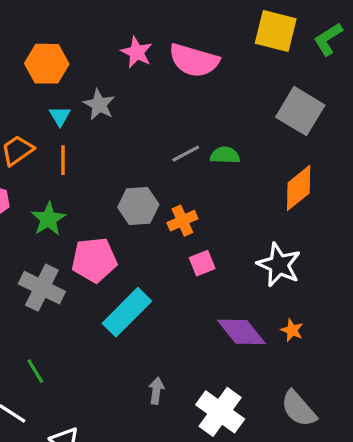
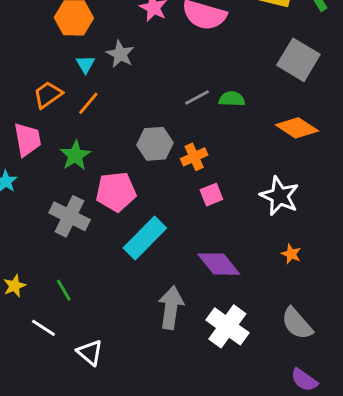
orange line: (63, 160) -> (88, 103), turned 40
orange diamond: (299, 188) -> (297, 128), turned 72
purple diamond: (241, 332) -> (219, 264), moved
gray arrow: (156, 391) -> (171, 308), size x1.8

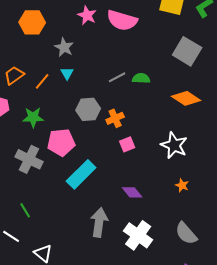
cyan triangle: (85, 64) -> (67, 73), moved
green star: (75, 155) -> (33, 117), turned 30
purple diamond: (219, 264) -> (132, 192), size x0.7

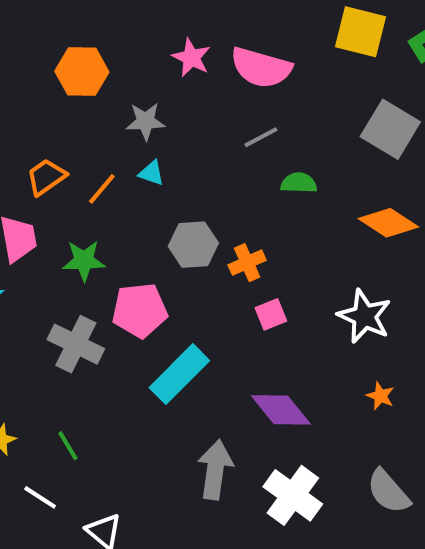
gray star: (64, 47) -> (146, 121), turned -30
cyan triangle: (67, 73) -> (152, 173), turned -40
gray line: (117, 77) -> (261, 137), moved
purple diamond: (132, 192) -> (281, 410), size x1.4

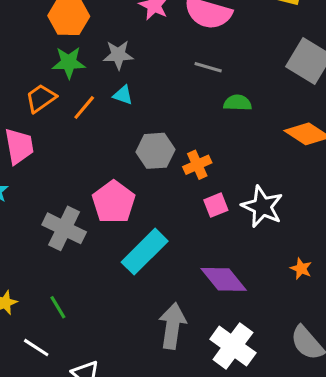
gray line: (261, 137) -> (208, 67), turned 44
green star: (84, 261) -> (69, 63), moved
pink pentagon: (140, 310) -> (114, 202), turned -30
white star: (364, 316) -> (262, 207), moved

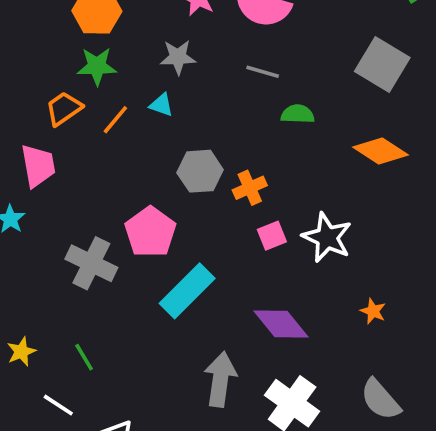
gray star: (118, 55) -> (178, 57), moved

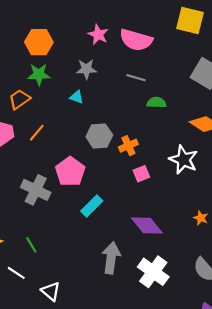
orange line: (115, 120) -> (37, 133), moved
white star: (327, 237) -> (183, 160), moved
cyan rectangle: (187, 291) -> (92, 206), size x0.7

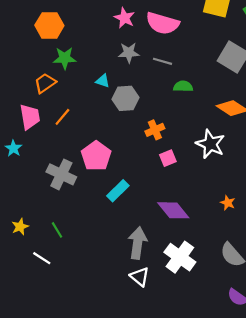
orange hexagon: (39, 42) -> (49, 25), moved
gray star: (86, 69) -> (129, 53), moved
gray hexagon: (99, 136) -> (126, 98), moved
white triangle: (51, 291) -> (140, 277), moved

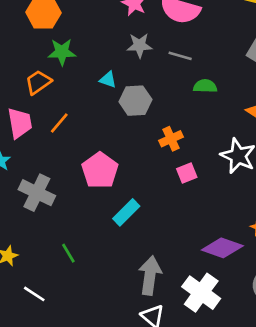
gray cross: (61, 174) -> (37, 193), moved
purple diamond: (173, 210) -> (222, 248), moved, turned -32
green line: (57, 230) -> (68, 253), moved

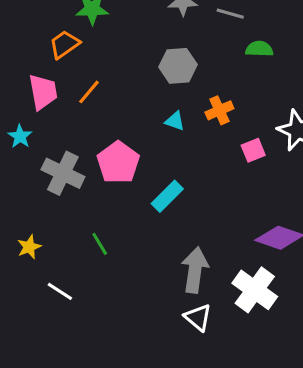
cyan triangle: (108, 80) -> (175, 121), moved
pink pentagon: (100, 170) -> (118, 163), moved
pink square: (187, 173) -> (253, 150), moved

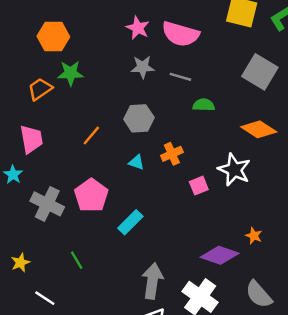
orange trapezoid: (64, 44) -> (40, 89), moved
orange line: (89, 92) -> (91, 135), moved

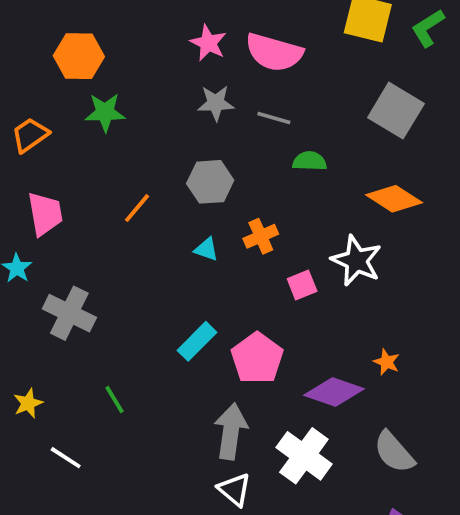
orange trapezoid: (40, 89) -> (30, 135), moved
pink pentagon: (91, 195) -> (257, 358), moved

